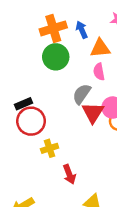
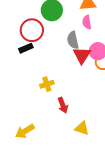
gray semicircle: (82, 94) -> (73, 40), turned -48
red circle: (31, 121) -> (32, 30), moved

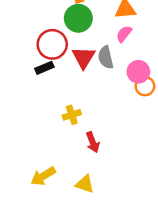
pink semicircle: (87, 22) -> (124, 34), turned 48
red triangle: (82, 55) -> (84, 57), moved
yellow triangle: (82, 128) -> (85, 184), moved

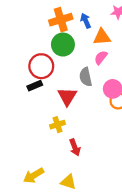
red triangle: (84, 57) -> (67, 96), moved

